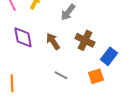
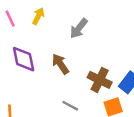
brown cross: (85, 40) -> (100, 80), moved

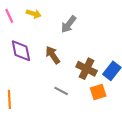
yellow arrow: (38, 16) -> (34, 14), turned 80

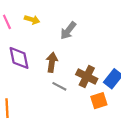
brown arrow: (53, 55) -> (52, 62), turned 42
gray line: (61, 91) -> (59, 86), moved

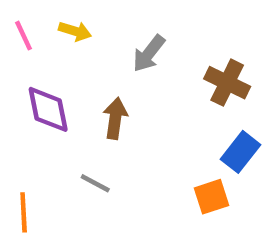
brown cross: (87, 77) -> (227, 83), moved
gray line: (59, 86) -> (95, 183), moved

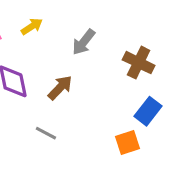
yellow arrow: (75, 31) -> (32, 26), turned -50
brown arrow: (115, 118) -> (60, 88), turned 36

